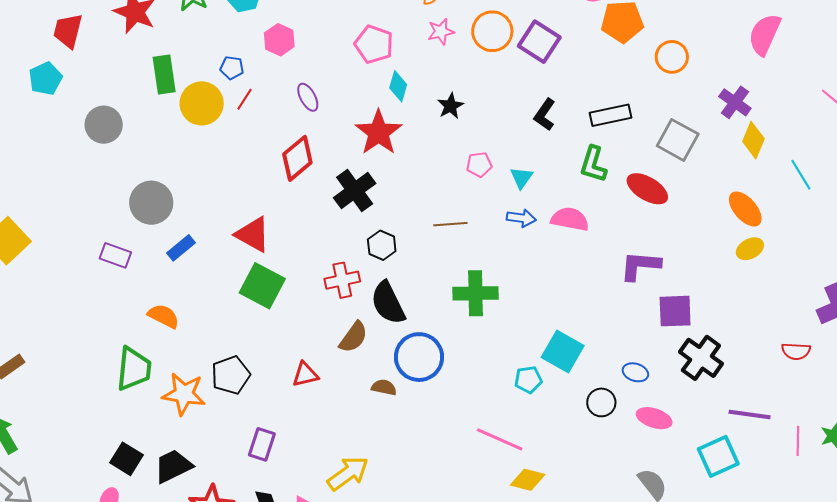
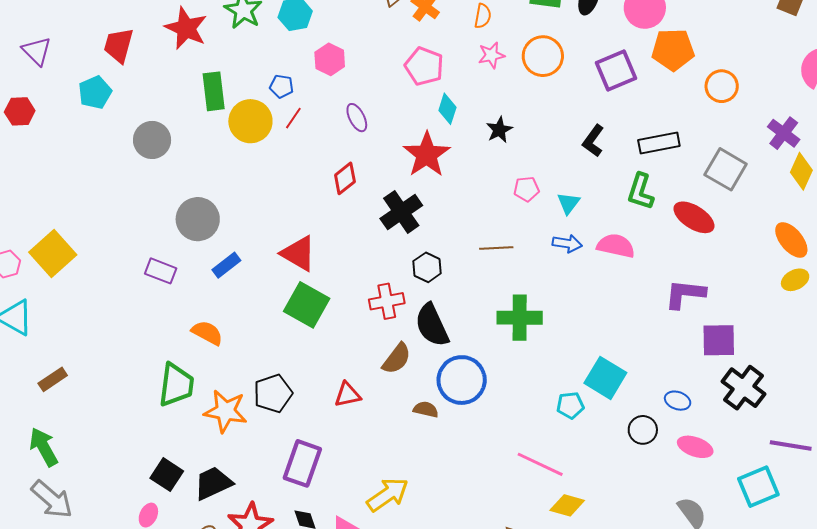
purple square: (539, 42) -> (616, 71), moved, turned 33
red diamond: (297, 158) -> (345, 178), size x0.7
purple rectangle: (262, 444) -> (302, 463), size x1.4

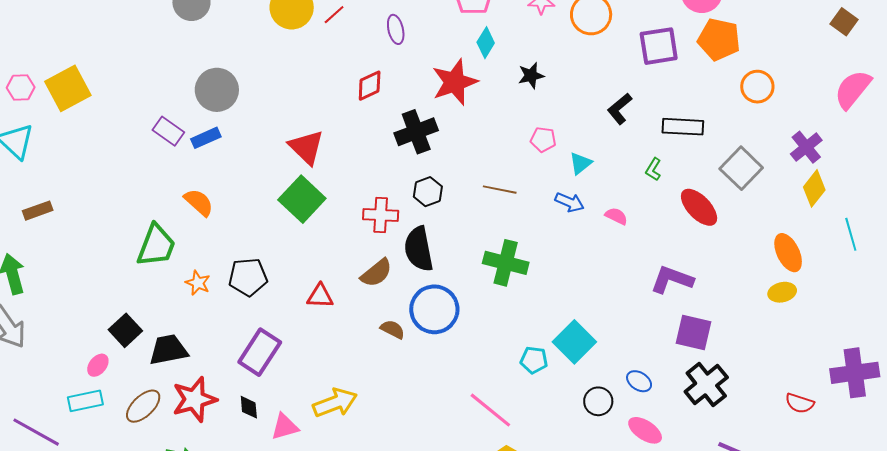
green L-shape: (641, 192) -> (653, 169), size x0.6
pink semicircle: (616, 246) -> (616, 216), size x0.6
blue rectangle: (226, 265) -> (206, 138), moved
orange star: (226, 411) -> (198, 283), size x0.6

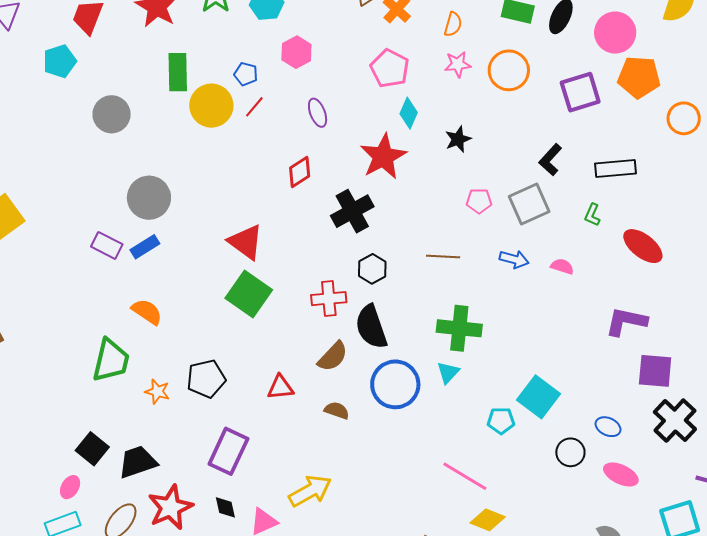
cyan triangle: (581, 163) -> (448, 372), moved
gray square: (741, 168) -> (529, 204), moved, turned 30
brown semicircle: (393, 329) -> (337, 410), moved

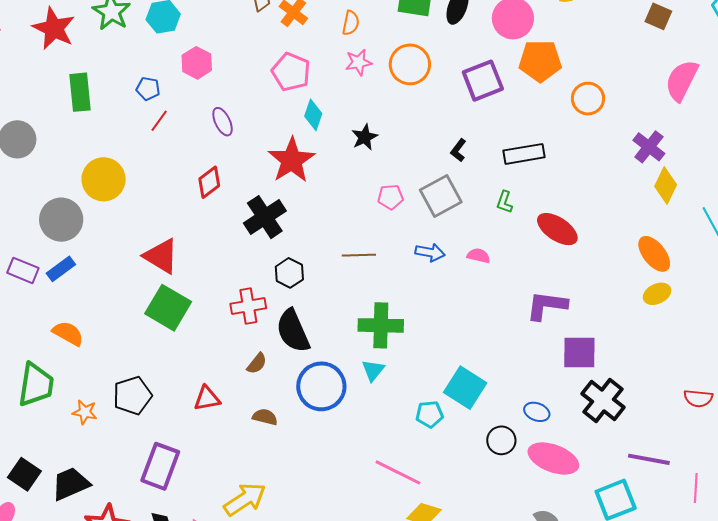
yellow circle: (211, 106) -> (104, 179), moved
black L-shape: (550, 160) -> (458, 150), size x0.7
brown semicircle: (333, 356) -> (257, 363), size x0.7
pink ellipse: (621, 474) -> (553, 458), size x1.4

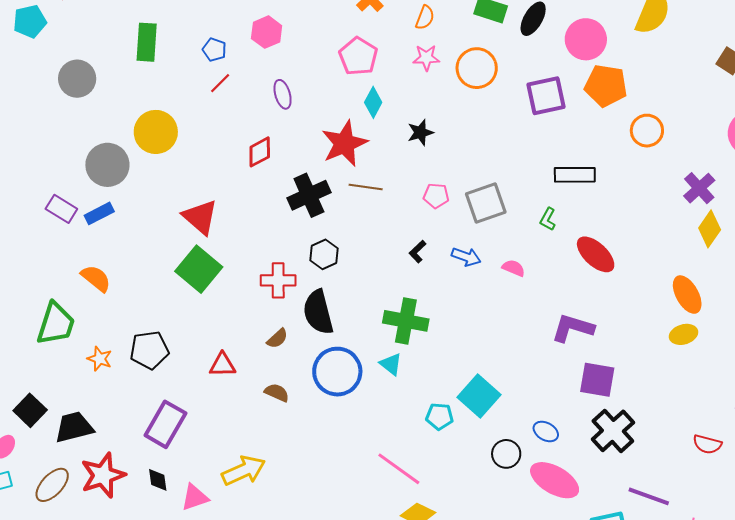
black L-shape: (458, 150) -> (417, 252), moved
brown line: (359, 255) -> (366, 187), moved
cyan triangle: (373, 370) -> (391, 364), turned -40

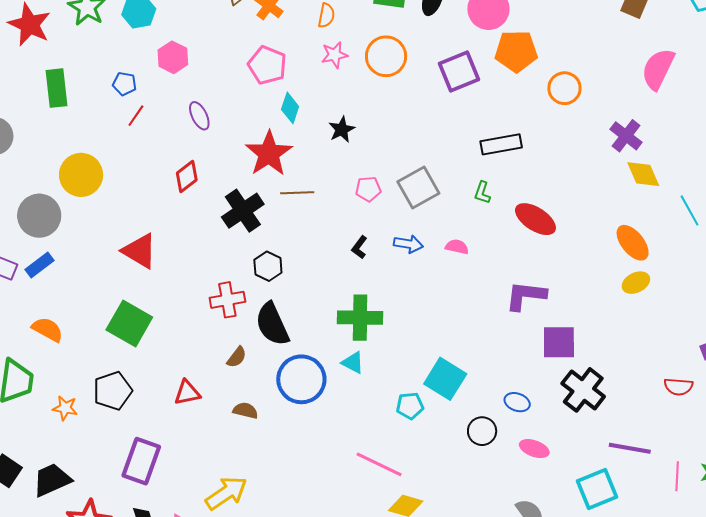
yellow diamond: (710, 229) -> (643, 174), turned -48
green square: (199, 269) -> (129, 324), moved
pink ellipse: (555, 480) -> (534, 449), size x0.6

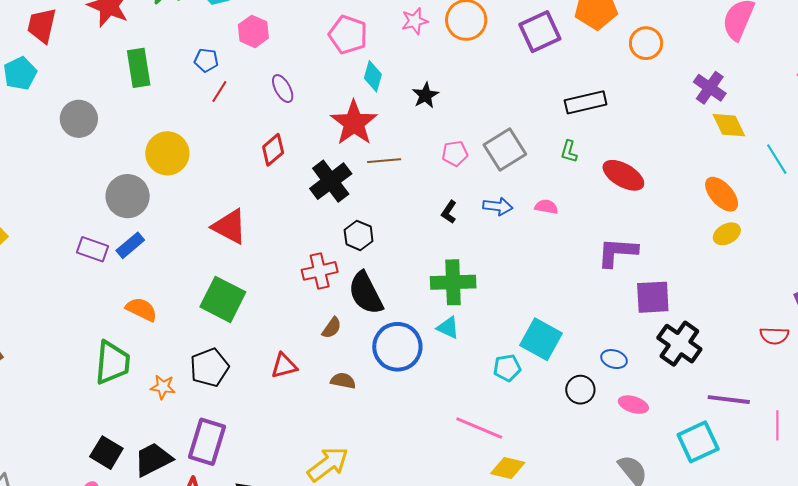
purple rectangle: (141, 461) -> (207, 442), moved

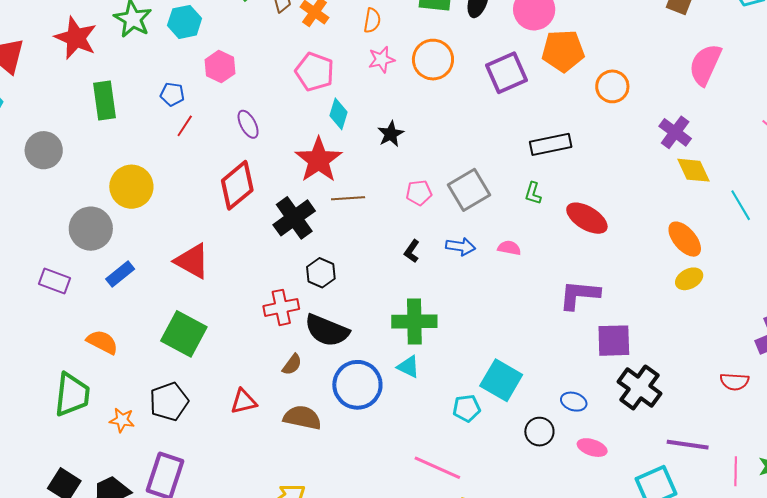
red diamond: (273, 150) -> (237, 185), size x1.5
blue rectangle: (130, 245) -> (120, 274), moved
black semicircle: (366, 293) -> (327, 330), turned -42
brown semicircle: (343, 381) -> (302, 418), size x1.5

